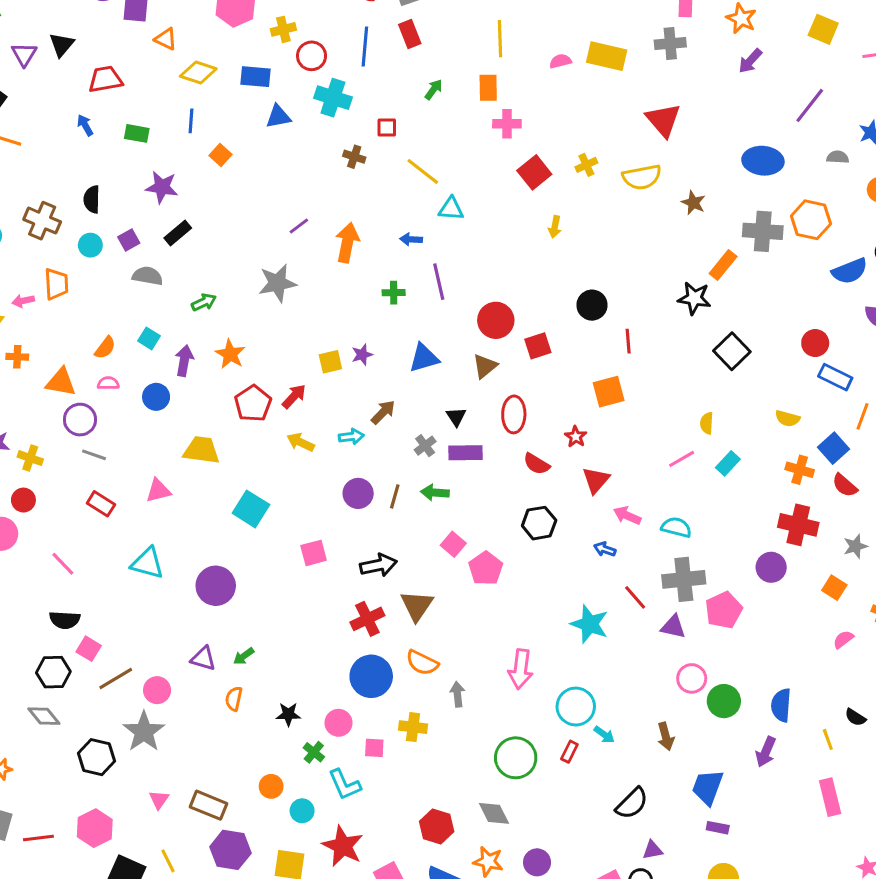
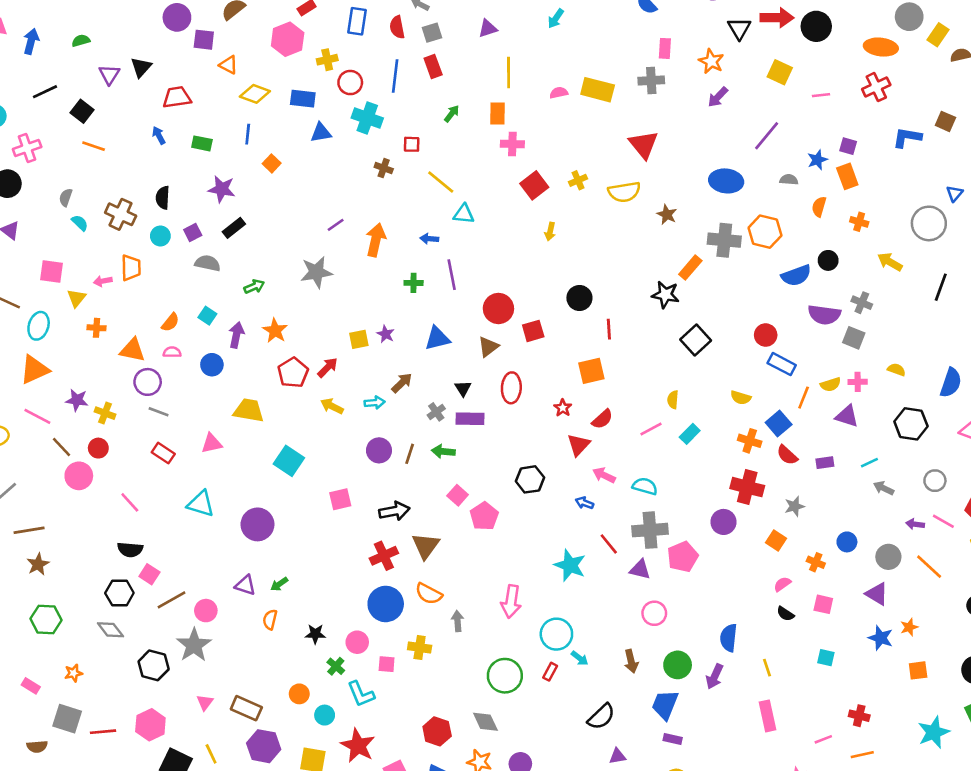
purple star: (362, 355) -> (386, 334), turned -30
red semicircle: (537, 464) -> (602, 419), moved, turned -75
green circle: (724, 701) -> (678, 665), moved
black semicircle: (855, 717) -> (785, 614), moved

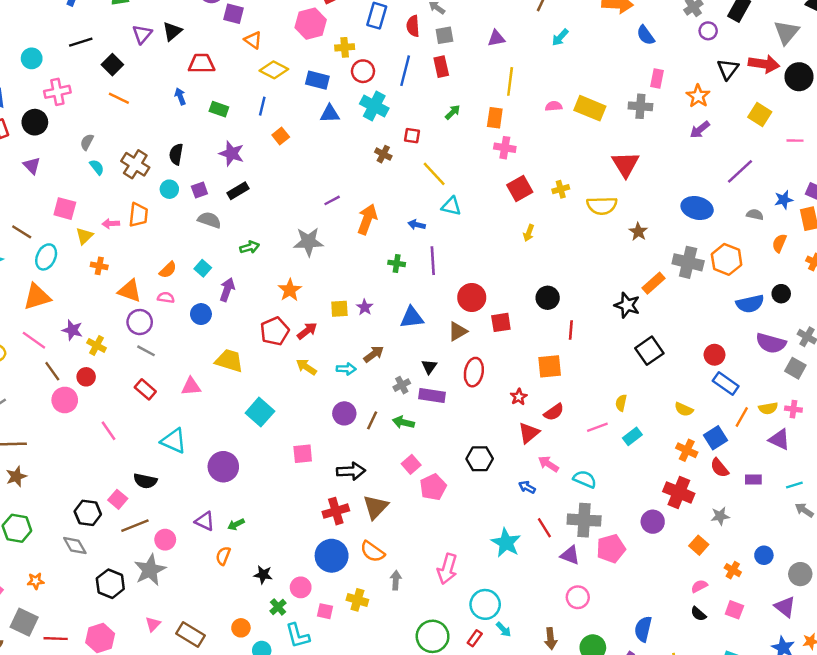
orange star: (275, 331) -> (290, 290), moved
black semicircle: (130, 550) -> (145, 481), moved

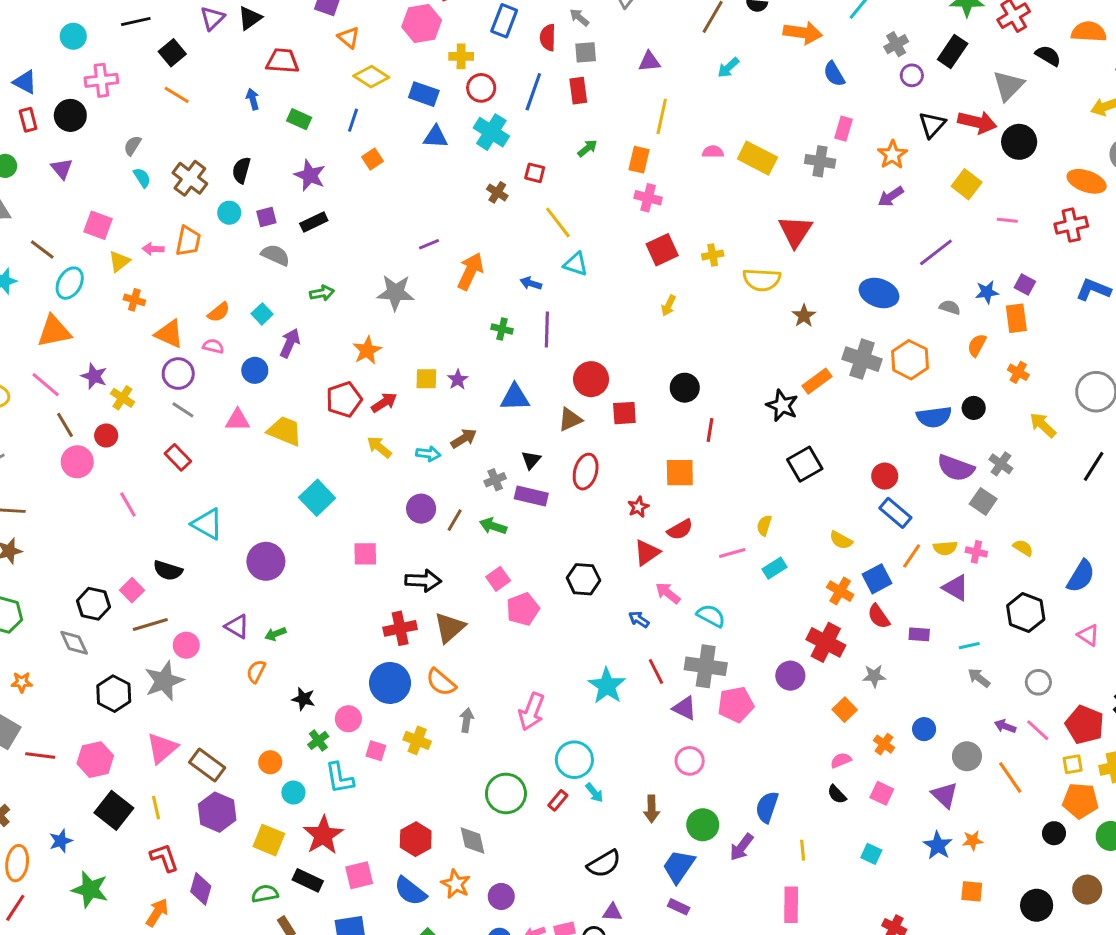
pink triangle: (191, 386) -> (238, 420), moved
pink triangle: (153, 624) -> (162, 748), size x1.6

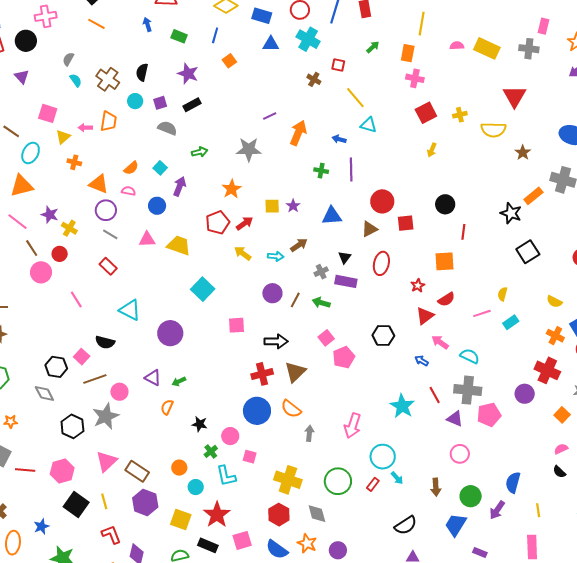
yellow cross: (417, 740) -> (288, 480), moved, size x1.5
purple rectangle: (679, 907) -> (480, 552), moved

